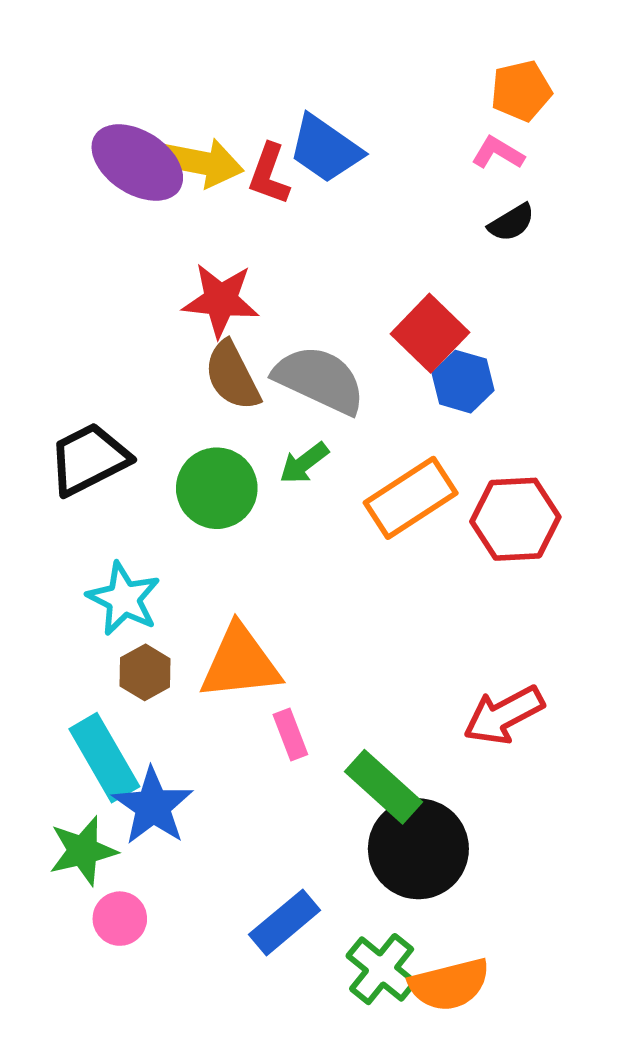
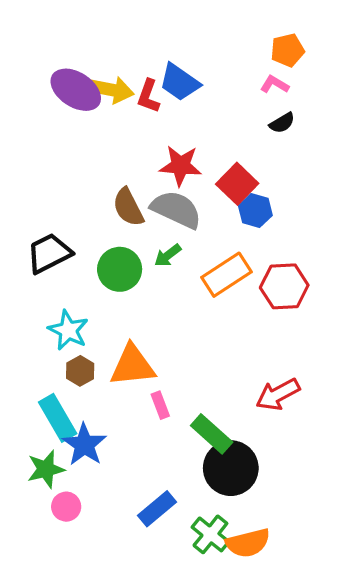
red star: (221, 300) -> (181, 166), moved

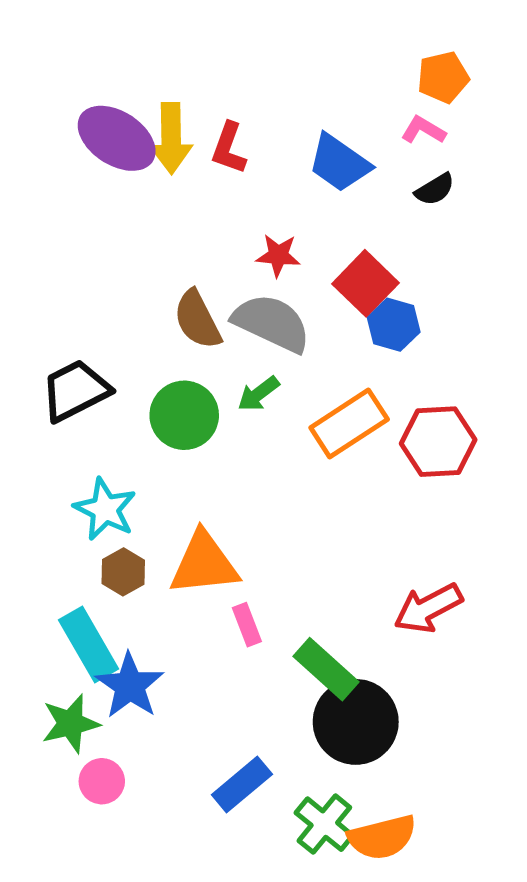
blue trapezoid: (179, 82) -> (339, 163), moved
yellow arrow: (111, 90) -> (171, 138), turned 78
red star: (181, 166) -> (278, 255), size x0.7

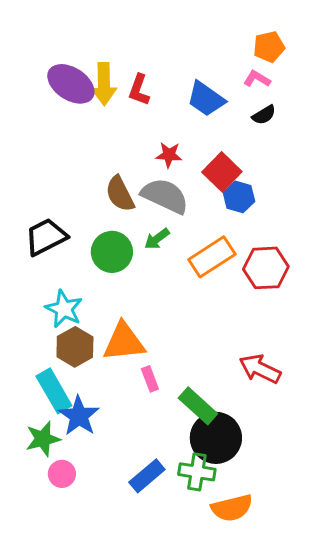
brown hexagon: (123, 572) -> (75, 347), size x1.4
red arrow: (428, 608) -> (260, 369), turned 54
green cross: (324, 824) -> (197, 472), moved, turned -30

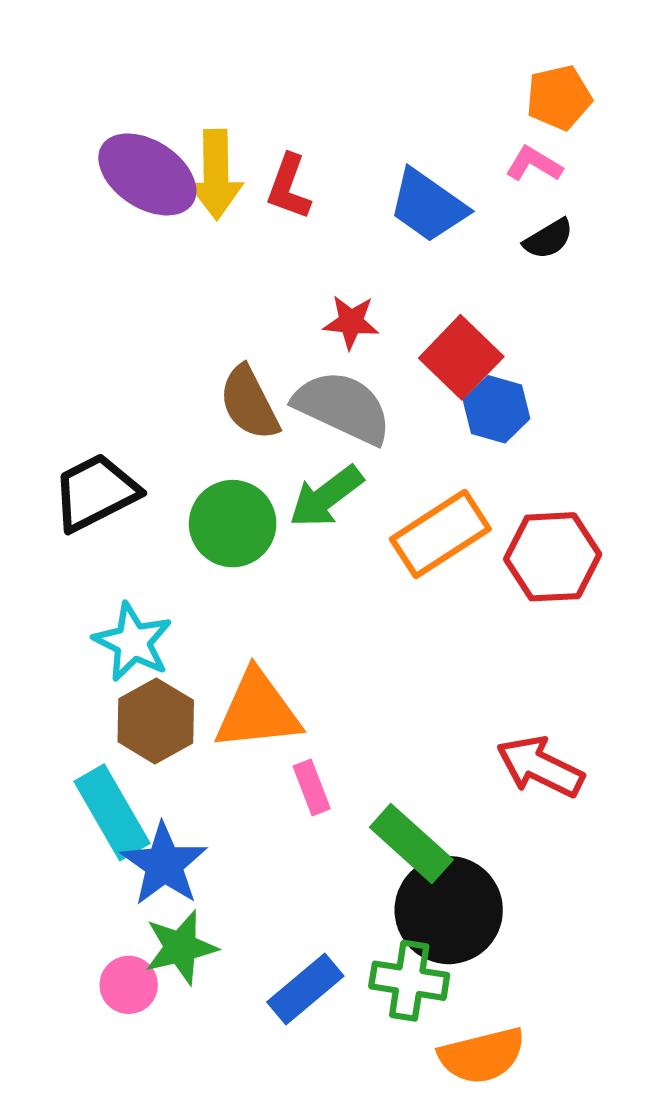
green arrow: (157, 239) -> (326, 497), size x1.4
green star: (43, 439) -> (181, 947), moved

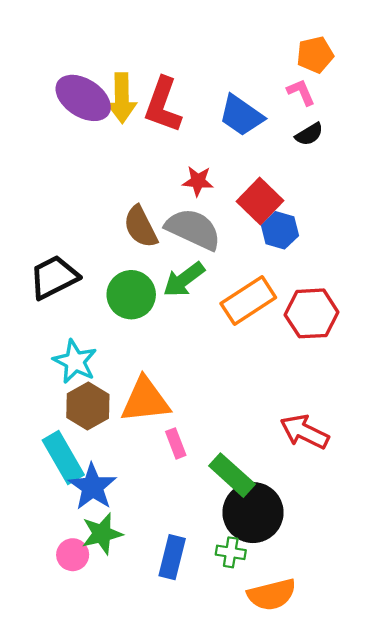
pink L-shape: (534, 164) -> (301, 92), turned 36
red L-shape: (289, 187) -> (163, 105), size x1.5
green cross: (409, 981) -> (231, 552), size x0.7
blue rectangle: (305, 989) -> (172, 557), turned -36

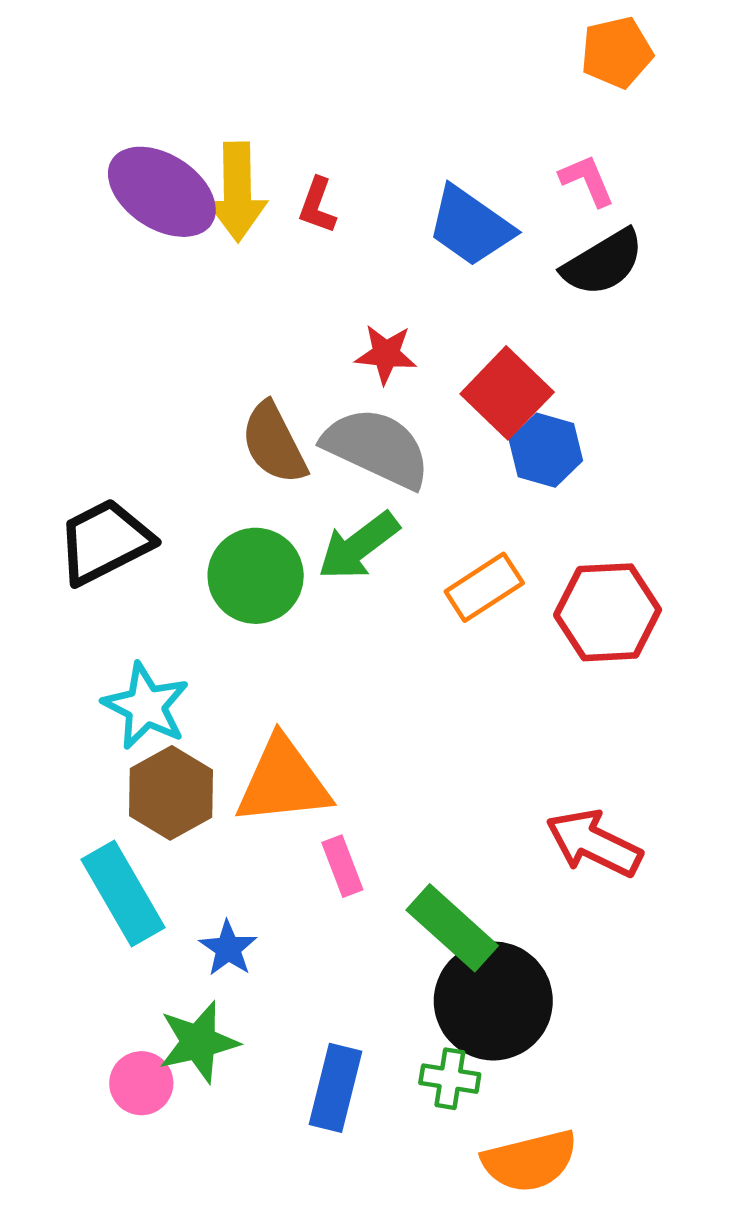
orange pentagon: (315, 55) -> (617, 52), moved
red L-shape: (163, 105) -> (317, 206), size x0.5
black semicircle: (309, 134) -> (603, 263), size x1.5
orange rectangle: (248, 301) -> (484, 587), size x0.7
blue star: (93, 487) -> (228, 948), moved, size x0.6

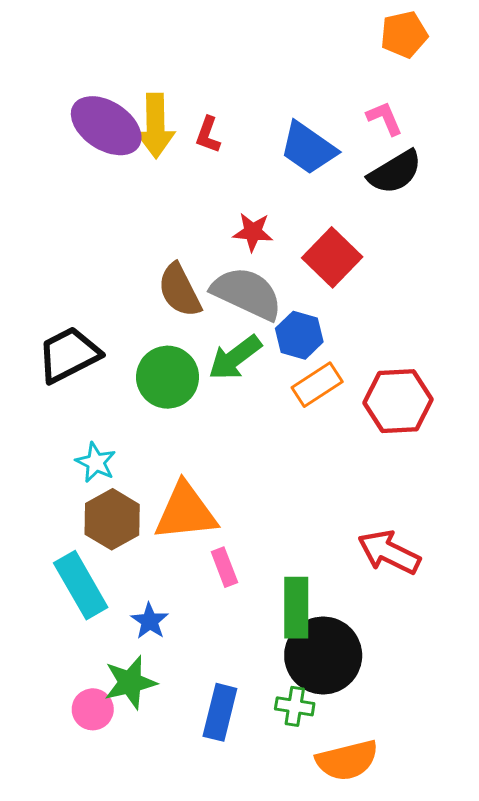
blue hexagon: (546, 450) -> (299, 335), moved
cyan star: (146, 706) -> (96, 462), size x0.7
green rectangle: (452, 928) -> (296, 608), turned 48

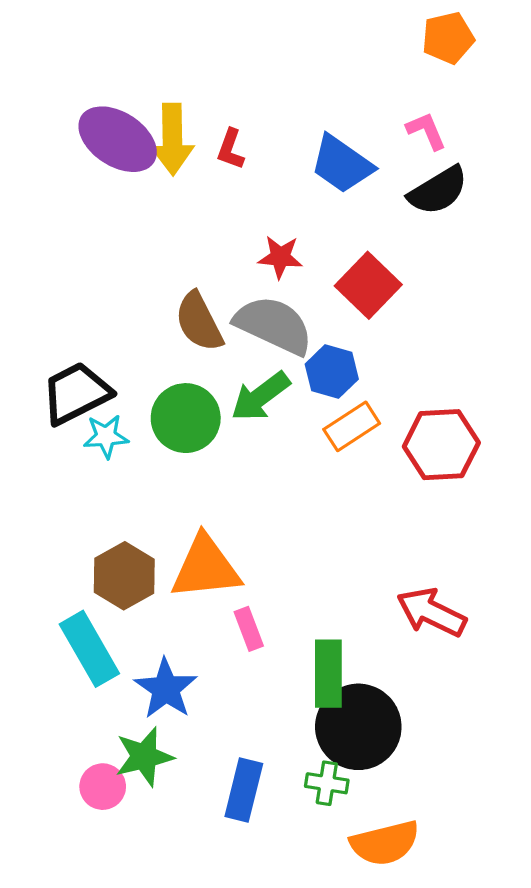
cyan star: (96, 462) -> (106, 436), moved, turned -30
blue star: (150, 621) -> (166, 689), size x1.5

